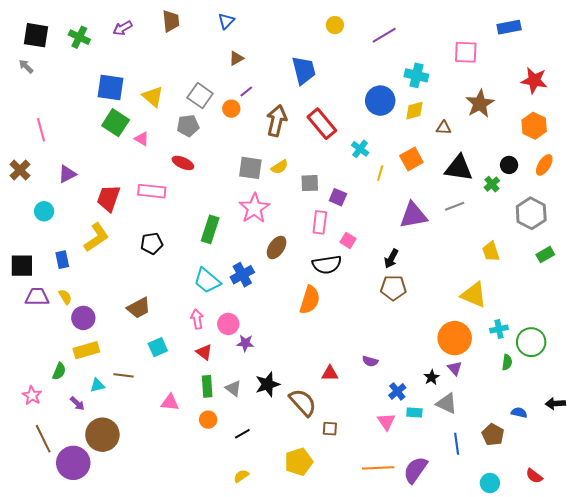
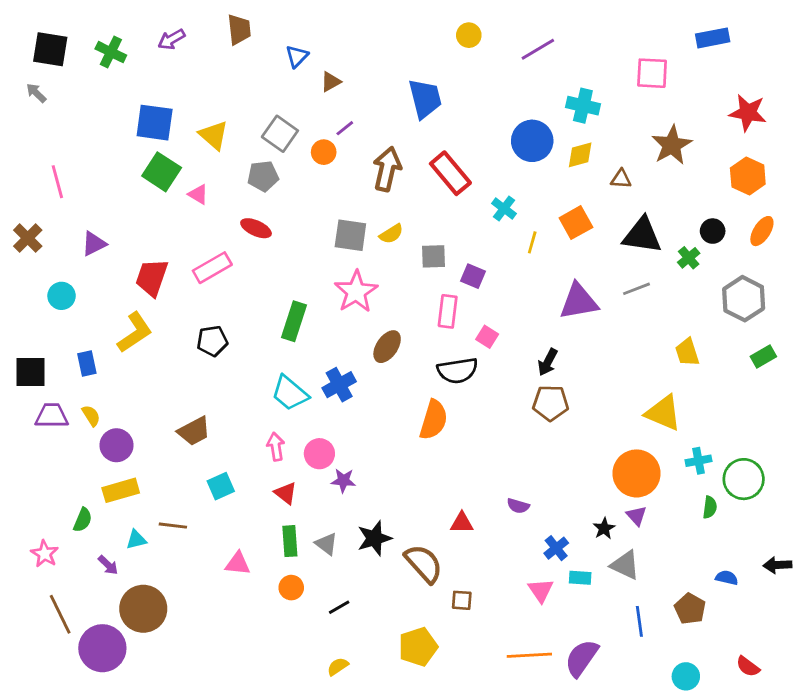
blue triangle: (226, 21) -> (297, 56), moved
pink rectangle: (152, 191) -> (212, 268), turned -36

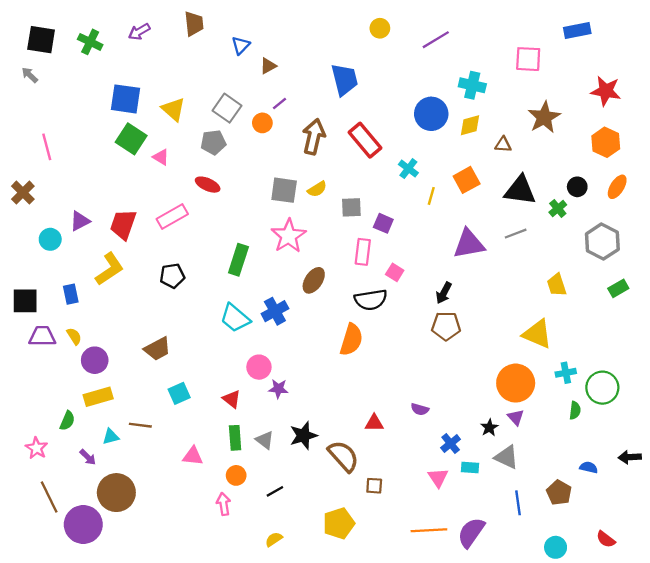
purple triangle: (94, 244) -> (80, 221), moved
pink arrow: (276, 447) -> (224, 504), moved

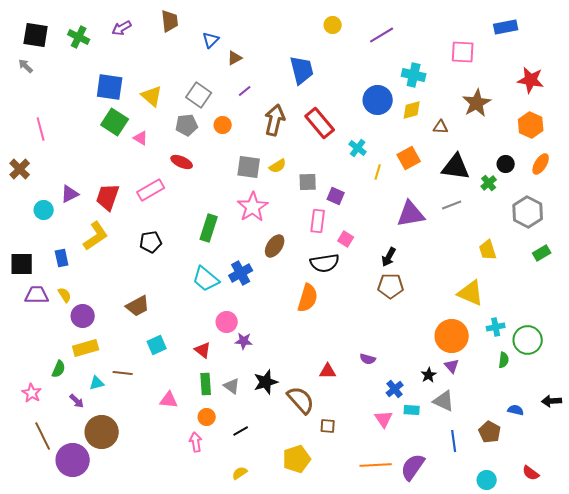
orange circle: (262, 123) -> (223, 125), moved

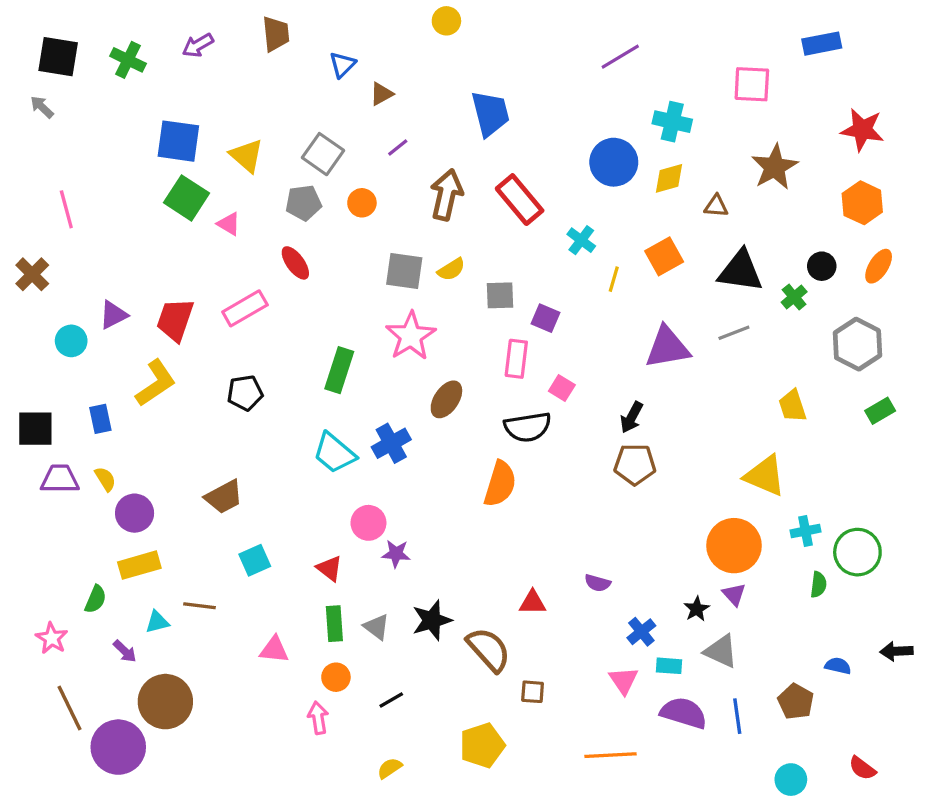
yellow circle: (333, 25) -> (446, 21), moved
red ellipse: (182, 162) -> (295, 263), turned 30
purple semicircle: (413, 467) -> (684, 713), moved, turned 72

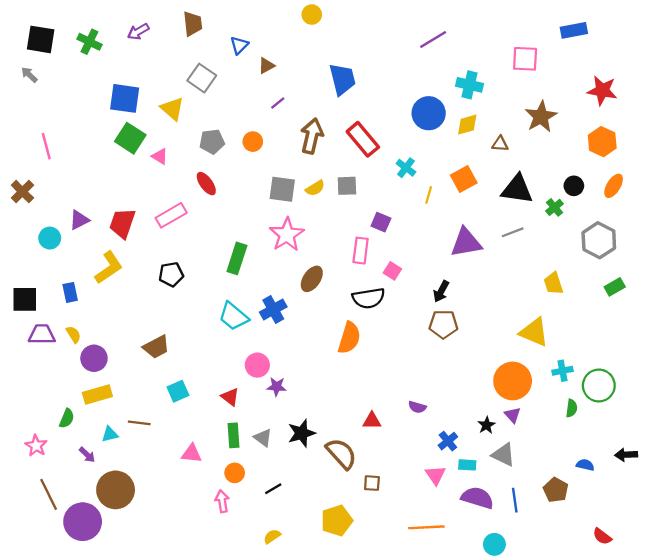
gray square: (323, 154) -> (202, 78), moved
gray square: (500, 295) -> (347, 186), moved
cyan circle: (791, 780) -> (494, 544), moved

